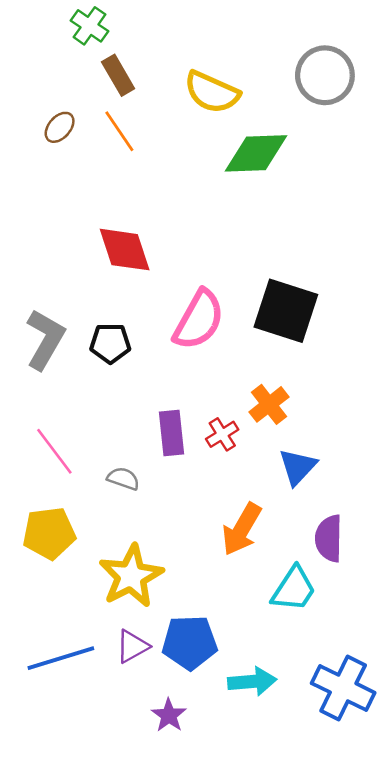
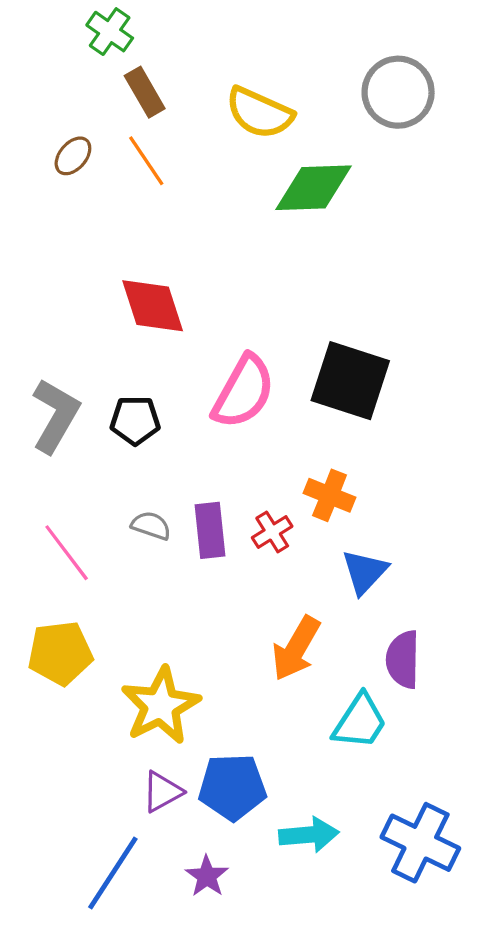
orange cross: (269, 404) -> (330, 495), turned -30
gray semicircle: (123, 479) -> (151, 526), moved
blue line: (61, 658) -> (113, 873), moved, turned -40

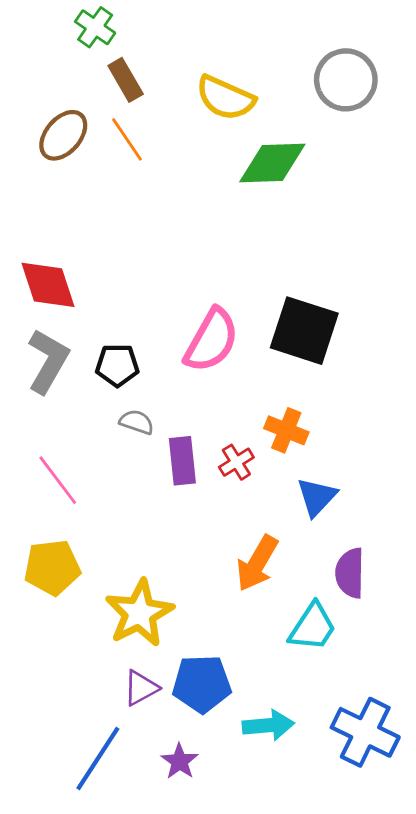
brown ellipse: (73, 156) -> (63, 135), size x1.5
red diamond: (153, 306) -> (48, 285), moved
gray semicircle: (151, 526) -> (137, 422), moved

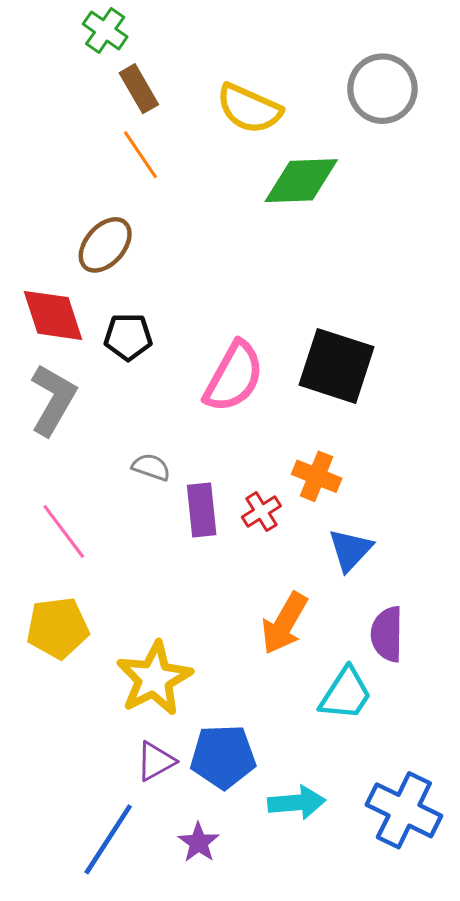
brown ellipse: (63, 135) -> (105, 245), moved
black pentagon: (117, 365) -> (128, 337), moved

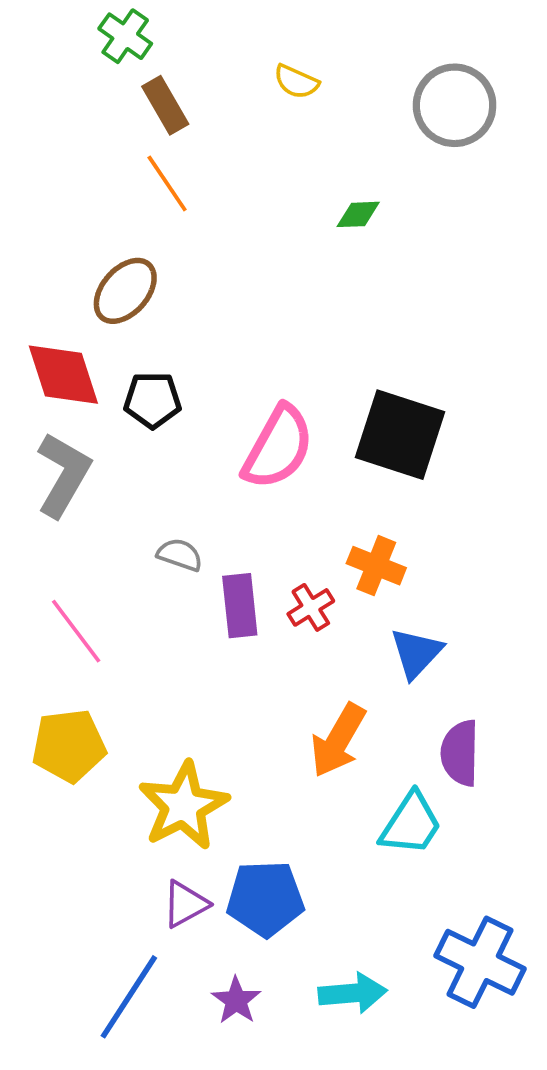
yellow semicircle: (249, 109) -> (296, 82), moved, size x0.6
green diamond: (301, 181) -> (358, 214), size x0.5
cyan arrow: (297, 803) -> (353, 993), moved

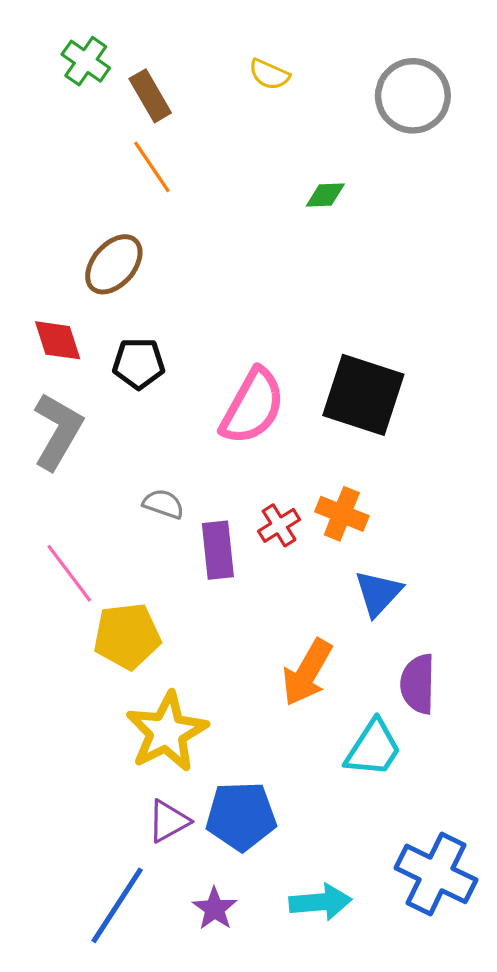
green cross: (125, 36) -> (86, 61), moved
red diamond: (63, 375) -> (58, 340), size x0.7
red cross: (311, 607) -> (279, 525), moved
yellow pentagon: (69, 746) -> (127, 636), moved

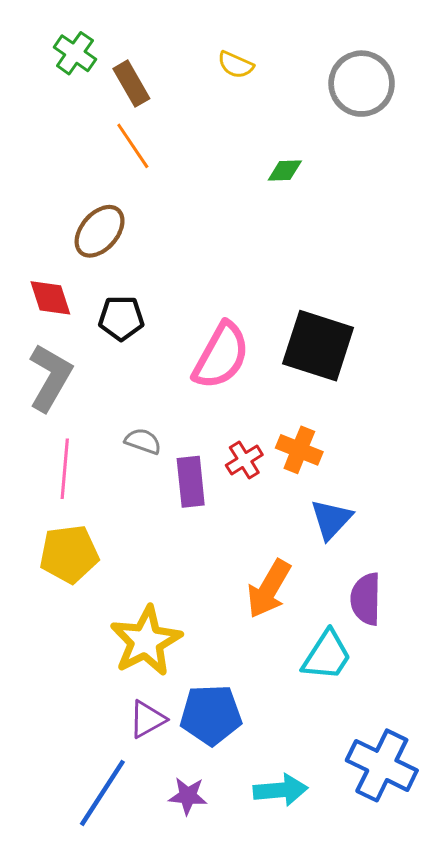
pink line: (69, 573) -> (65, 469), moved, turned 42
yellow pentagon: (127, 636) -> (69, 554), moved
purple star: (215, 909) -> (188, 796), turned -30

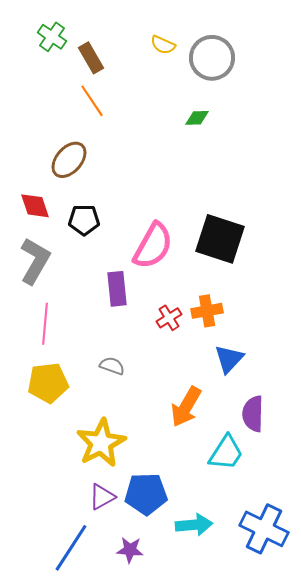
gray circle: (362, 84) -> (212, 58), moved
gray semicircle: (143, 441) -> (112, 366), moved
orange cross: (299, 450) -> (207, 311), turned -32
purple rectangle: (191, 482) -> (117, 289), moved
cyan arrow: (280, 790) -> (194, 525), moved

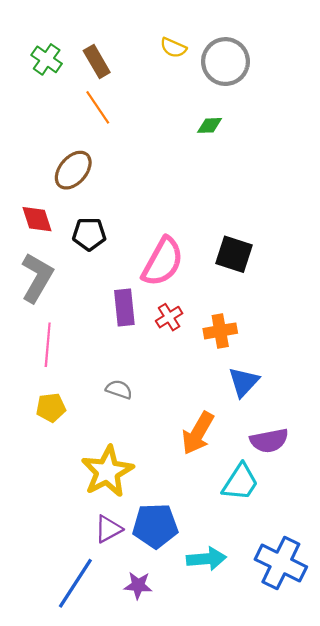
green cross: (52, 37) -> (47, 59), moved
black square: (220, 239) -> (234, 254), size x0.7
red cross: (169, 318) -> (169, 317), moved
yellow pentagon: (48, 383) -> (51, 408), size x0.7
purple semicircle: (253, 414) -> (269, 441), turned -102

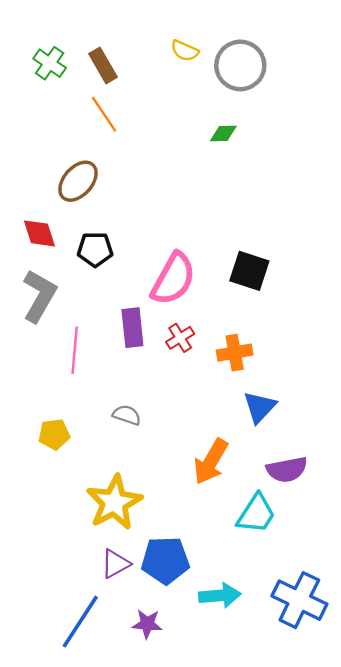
pink line: (48, 345) -> (75, 350), moved

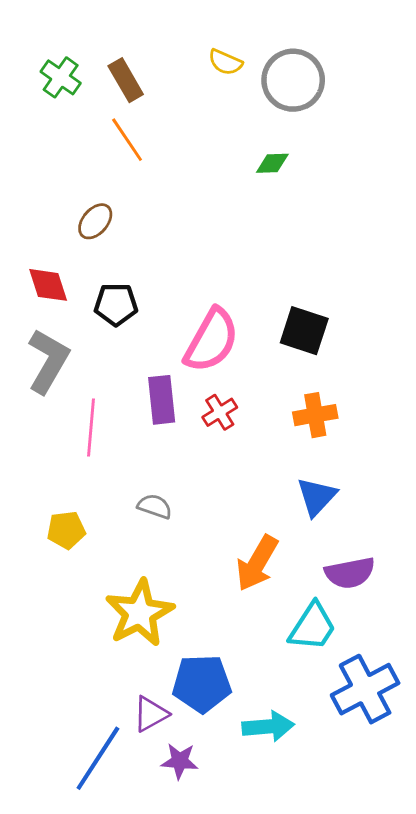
brown ellipse: (78, 181) -> (95, 221), size x0.7
orange cross: (235, 353) -> (315, 415), moved
purple triangle: (115, 564) -> (151, 714), moved
blue cross: (299, 600) -> (365, 689), moved, turned 36

